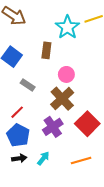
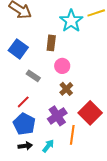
pink circle: (66, 74) -> (62, 66), moved
brown cross: (62, 99) -> (66, 89), size x0.6
orange line: (81, 160) -> (72, 135), moved, turned -66

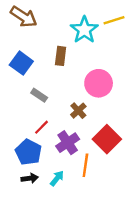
pink circle: (62, 66) -> (99, 83), moved, size x1.5
red line: (23, 102) -> (42, 127), moved

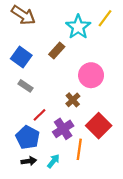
yellow line: (114, 20) -> (105, 18), turned -36
brown rectangle: (61, 56) -> (57, 50), turned 35
gray rectangle: (39, 95) -> (26, 86), moved

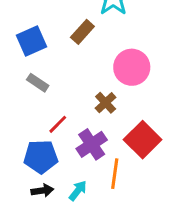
blue square: (21, 57) -> (32, 41), turned 30
blue pentagon: (28, 137) -> (41, 157), turned -30

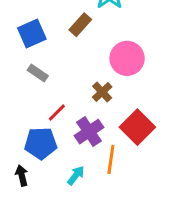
black arrow: (42, 191) -> (22, 175), moved, turned -96

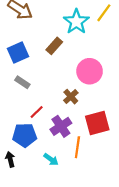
red square: (137, 127) -> (97, 123), turned 30
cyan arrow: (76, 175) -> (51, 159), turned 88

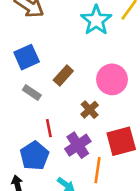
brown rectangle: (54, 46) -> (63, 75), moved
red line: (37, 112) -> (49, 128), turned -56
blue pentagon: (25, 135) -> (34, 156), turned -30

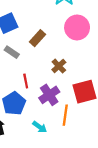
pink circle: (112, 79) -> (77, 27), moved

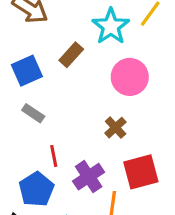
brown rectangle: (37, 38) -> (71, 55), moved
brown cross: (59, 66) -> (116, 128), moved

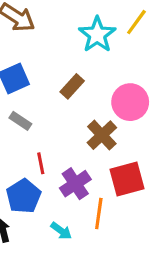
brown rectangle: (71, 55) -> (72, 86), moved
pink circle: (130, 77) -> (130, 102), moved
brown cross: (116, 128) -> (102, 135), size x1.4

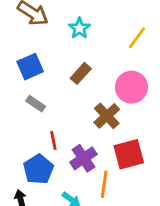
yellow line: (136, 22) -> (137, 38), moved
cyan star: (97, 35) -> (79, 28), moved, size x0.7

